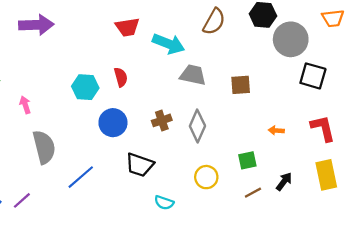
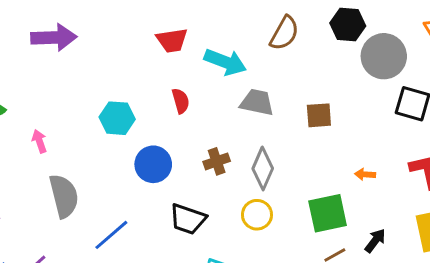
red semicircle: (121, 77) -> (181, 101), moved
green square: (247, 160) -> (328, 213), size x1.6
yellow circle: (206, 177) -> (257, 215), moved

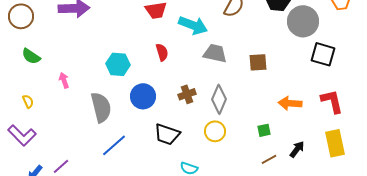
orange arrow: (365, 174) -> (290, 103), size x1.6
gray semicircle: (64, 196) -> (101, 107), moved
green square: (328, 213) -> (264, 130), size x0.5

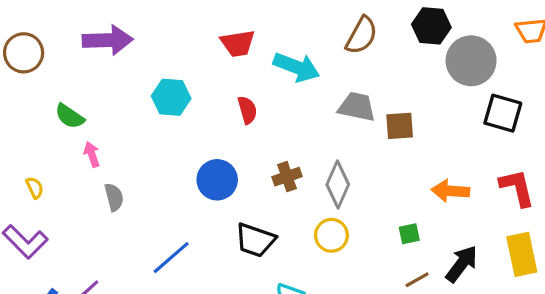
gray trapezoid: (215, 53) -> (357, 107), moved
green semicircle: (31, 56) -> (70, 116), moved
cyan hexagon: (118, 64) -> (171, 97), moved
gray semicircle: (101, 107) -> (114, 197), moved, size x0.6
black arrow: (297, 149) -> (462, 264), size x1.4

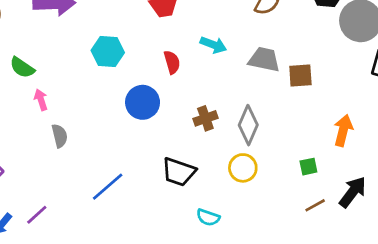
cyan arrow: (297, 67) -> (213, 45), moved, size x0.7
blue circle: (217, 180) -> (143, 102), moved
orange arrow: (450, 191) -> (343, 130), turned 100

